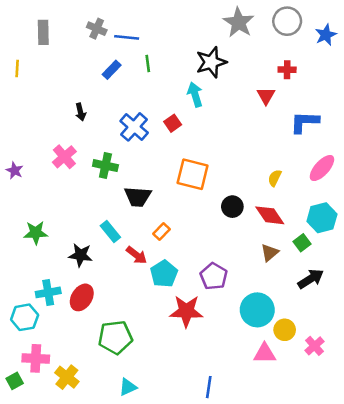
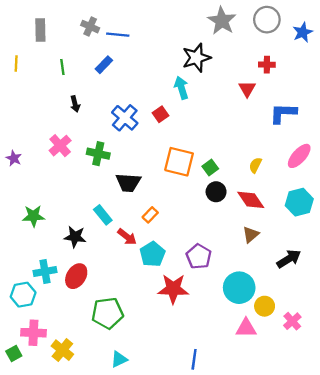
green line: (148, 63) -> (62, 67), moved
green square: (302, 243) -> (210, 168), moved

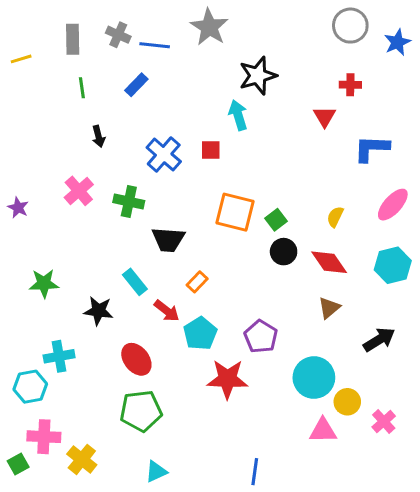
gray star: (222, 21) -> (209, 27), moved
gray rectangle: (40, 30) -> (73, 39), moved
yellow line: (16, 64) -> (21, 59), moved, turned 70
red square: (161, 114) -> (211, 150), turned 35
red ellipse: (76, 276) -> (136, 359), moved, turned -70

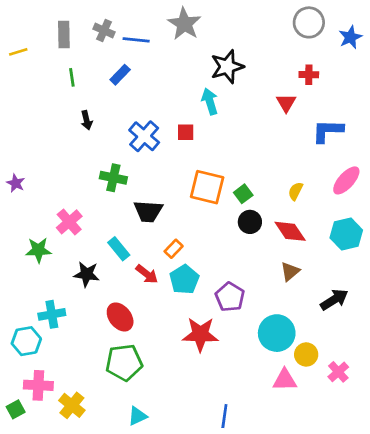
pink cross: (79, 191) -> (69, 222), moved
cyan pentagon: (200, 334) -> (184, 280), moved

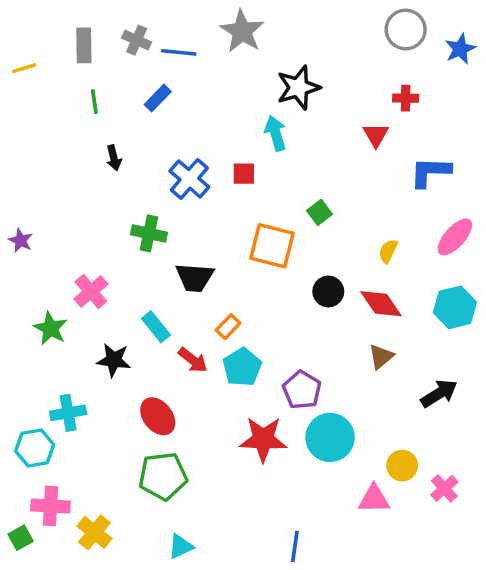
green square: (243, 194) -> (319, 212), moved
green star: (38, 250) -> (50, 328), turned 30
cyan circle: (277, 333) -> (330, 437), moved

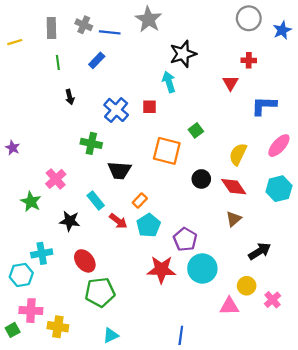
yellow semicircle: (388, 251) -> (238, 154), size x1.5
black arrow: (439, 393) -> (260, 251), moved
red ellipse: (158, 416) -> (85, 261), moved
yellow cross: (94, 532) -> (58, 327), turned -30

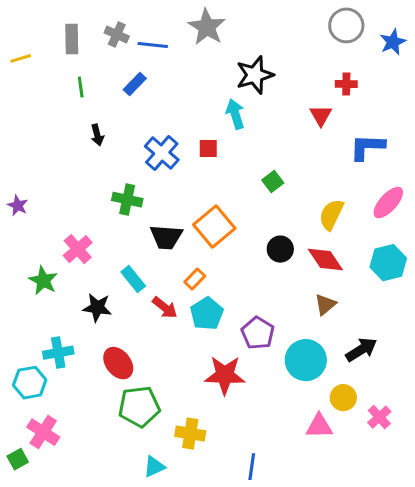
orange square: (167, 151) -> (214, 227), moved, turned 36
cyan circle: (202, 268) -> (306, 360), moved
pink cross: (31, 311) -> (43, 432), turned 30
yellow cross: (58, 327) -> (190, 434), moved

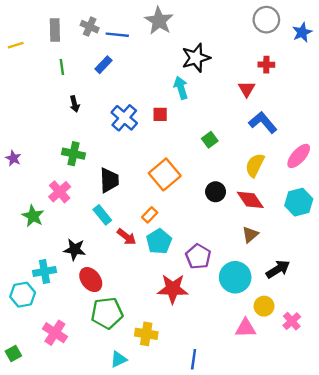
blue L-shape: (367, 147) -> (263, 122), moved, turned 48
green cross: (127, 200) -> (73, 154), moved
black trapezoid: (166, 237) -> (109, 180), moved, turned -96
black star: (97, 308) -> (75, 250), moved
pink cross: (43, 432) -> (55, 333), moved

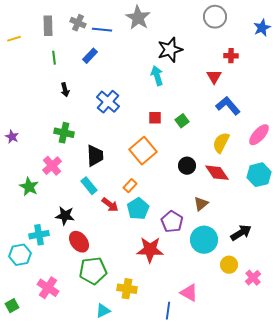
gray circle: (266, 20) -> (215, 17), moved
red square: (160, 114) -> (155, 118), moved
brown triangle: (250, 235) -> (201, 204), moved
pink triangle: (246, 328) -> (189, 293), moved, turned 30

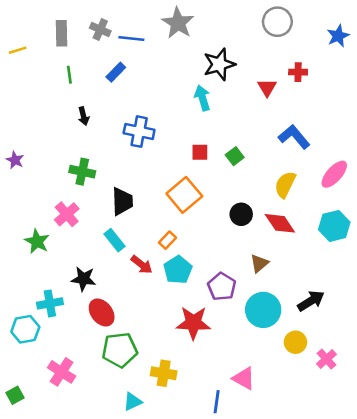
red triangle: (214, 77) -> (267, 88), moved
blue cross: (108, 102) -> (139, 132), turned -30
purple star: (12, 137) -> (15, 160), moved

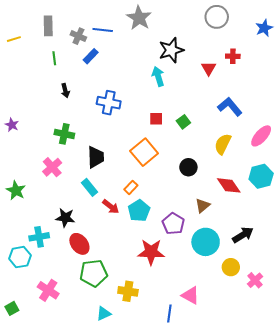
gray cross: (100, 29) -> (78, 36), moved
red diamond: (280, 223) -> (229, 185), moved
green star: (37, 241) -> (16, 190), moved

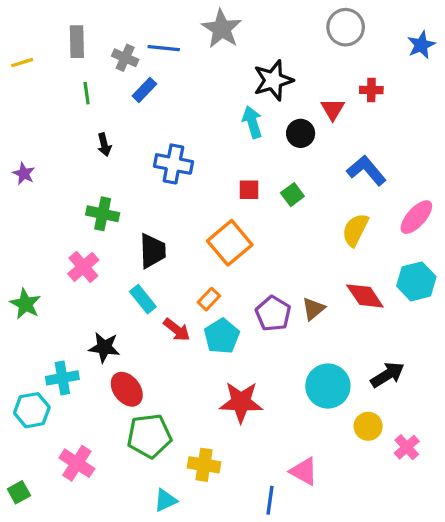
purple star: (12, 125) -> (24, 174), moved
black circle: (188, 167) -> (301, 133), moved
brown triangle: (203, 206) -> (313, 309), moved
purple pentagon: (173, 224) -> (273, 314), moved

